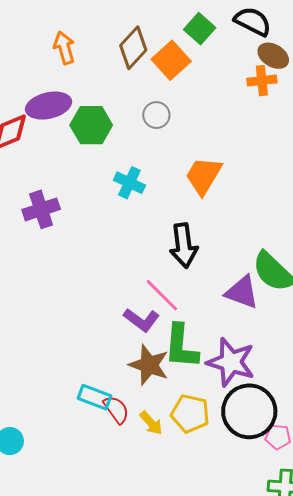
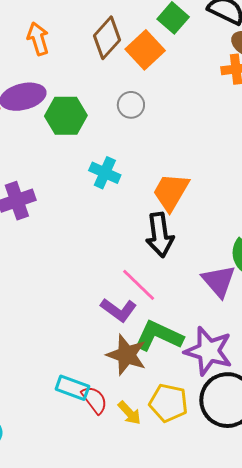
orange trapezoid: (204, 176) -> (171, 192), moved
purple triangle: (242, 292) -> (219, 281), turned 30
green L-shape: (181, 346) -> (159, 336), turned 111

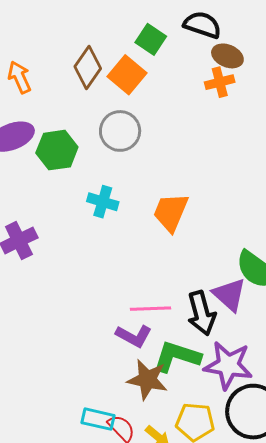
gray circle: (131, 105) -> (120, 131), size x1.5
black arrow: (160, 235) -> (202, 313), moved
pink line: (139, 285) -> (151, 309), turned -39

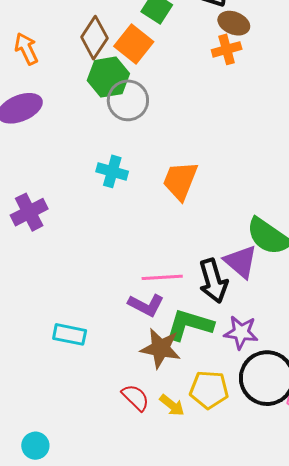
green hexagon: (57, 150) -> (108, 77), moved
purple star: (228, 365) -> (241, 332), size x0.7
cyan rectangle: (98, 419) -> (70, 334), moved

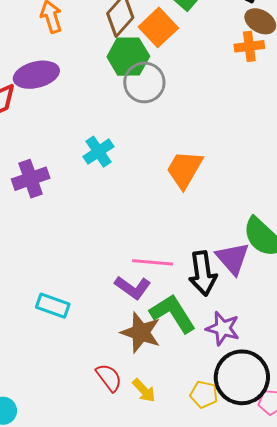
cyan cross: (112, 171) -> (98, 152), moved, turned 32
green L-shape: (189, 325) -> (173, 313), turned 33
yellow pentagon: (209, 390) -> (204, 394), moved, size x0.7

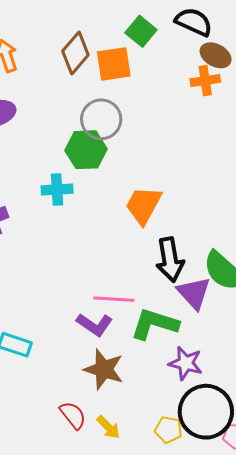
orange square: (158, 27) -> (114, 64), turned 36
green hexagon: (128, 57) -> (86, 150), moved
cyan cross: (98, 152) -> (57, 189), turned 32
black arrow: (203, 273) -> (170, 260), moved
green L-shape: (173, 313) -> (155, 324), moved, turned -39

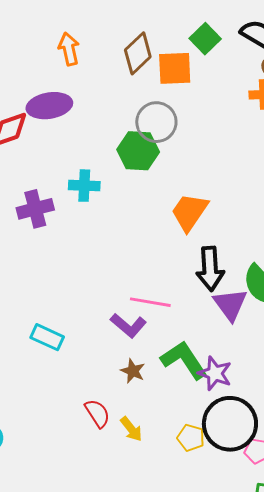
cyan cross: (57, 189) -> (84, 186), moved
green L-shape: (155, 324) -> (184, 360), moved, turned 33
brown star: (104, 369) -> (133, 371), size x0.6

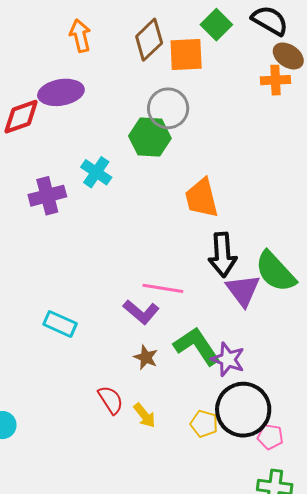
cyan cross: (84, 186) -> (96, 172), turned 32
orange trapezoid: (189, 212) -> (202, 198), turned -48

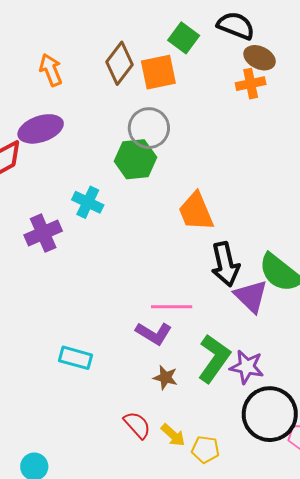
green L-shape: (197, 346) -> (214, 358), turned 78
yellow pentagon: (204, 424) -> (205, 449), moved

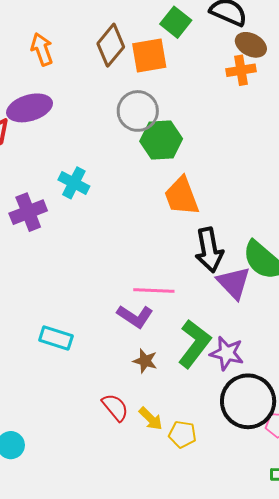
green hexagon: (135, 159) -> (161, 140), moved

